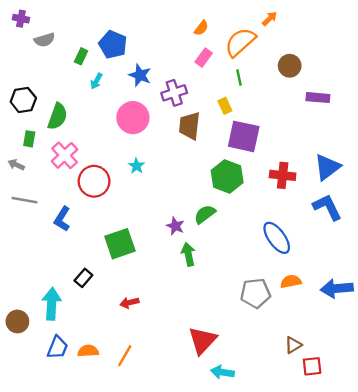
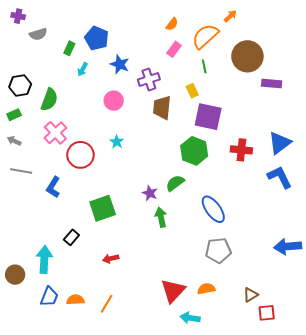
brown circle: (290, 66) -> (247, 56), size x1.6
pink circle: (133, 118) -> (114, 101), size x0.7
green rectangle: (29, 139) -> (14, 115), moved, turned 56
blue ellipse: (277, 238) -> (213, 209), moved
orange semicircle: (291, 281) -> (206, 289), moved

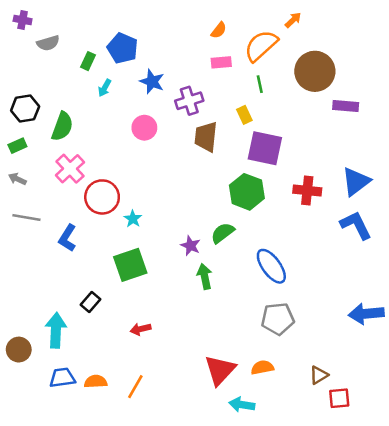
pink rectangle: (174, 49) -> (221, 62), turned 49
cyan star: (117, 142) -> (133, 219), moved
blue trapezoid: (49, 297) -> (62, 378), turned -120

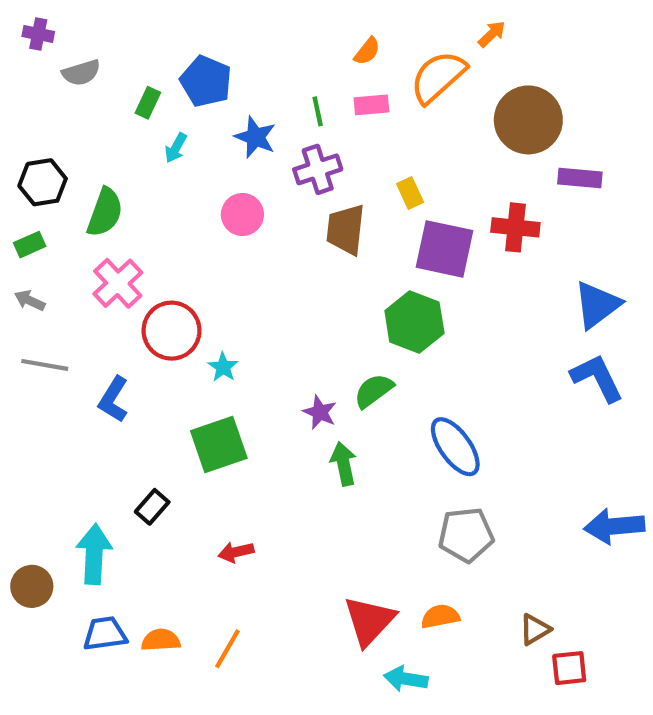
green line: (260, 84) -> (318, 111), moved
red cross: (307, 191) -> (515, 227), moved

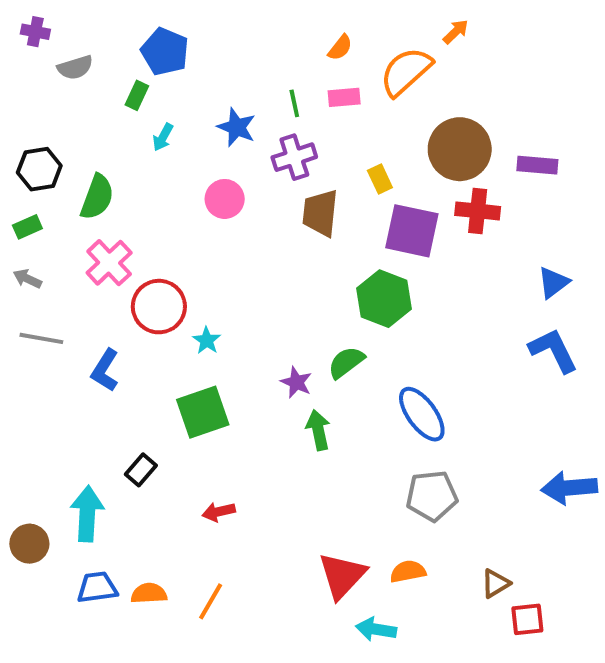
blue pentagon: (206, 81) -> (165, 52), moved
brown circle: (528, 120) -> (460, 149), moved
blue triangle: (597, 305) -> (553, 283), size x0.7

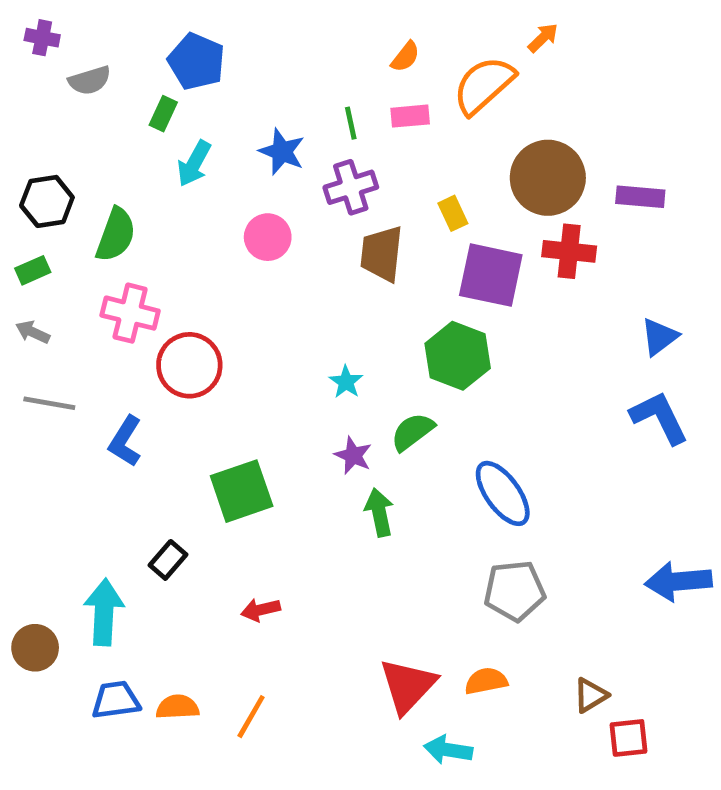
cyan arrow: (163, 137) -> (194, 164), size x1.4
pink cross: (109, 263) -> (130, 313), turned -33
cyan star: (207, 340) -> (346, 382), moved

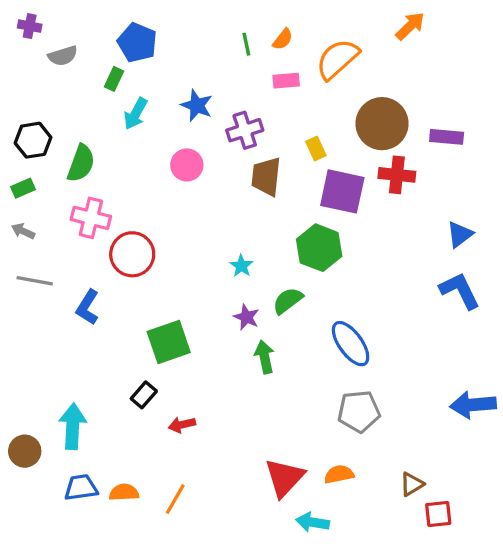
orange arrow: (543, 38) -> (410, 26), moved, size x1.4
green line: (351, 123) -> (246, 44), moved
black rectangle: (168, 560) -> (144, 395), moved

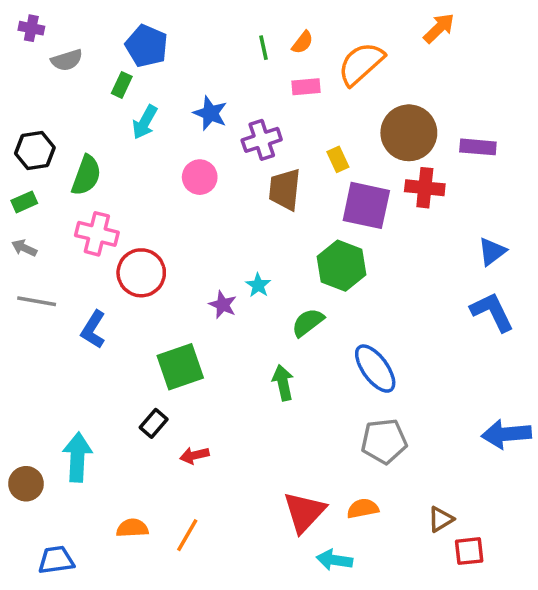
purple star: (246, 317) -> (223, 305), moved
blue trapezoid: (81, 488) -> (56, 560), moved

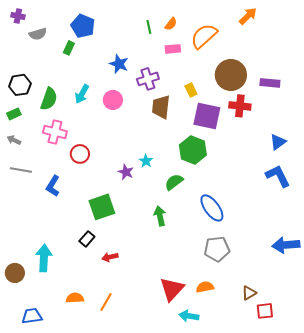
cyan arrow: (145, 122) -> (82, 94), moved
red circle: (141, 273) -> (80, 154), size x0.7

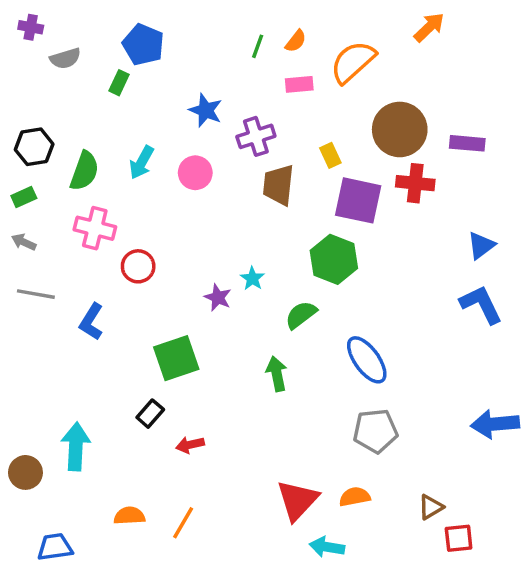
green line: (149, 27) -> (258, 46), turned 32

